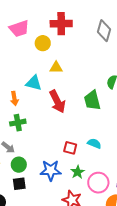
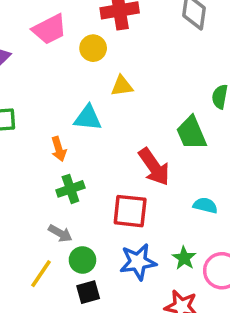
red arrow: (57, 102) -> (154, 167), moved
red square: (70, 148) -> (130, 211), moved, size x1.5

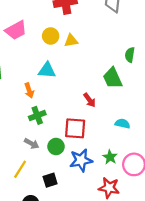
pink trapezoid: (49, 29) -> (16, 30), moved
yellow circle: (93, 48) -> (51, 36), moved
yellow triangle: (122, 86) -> (71, 41), moved
red arrow: (154, 167) -> (90, 100), size x0.6
green circle: (82, 260) -> (56, 146), moved

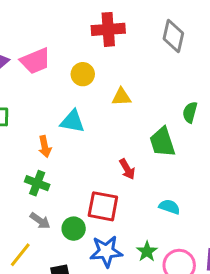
yellow triangle: (71, 41) -> (121, 97), moved
green cross: (37, 115) -> (37, 183), moved, turned 35

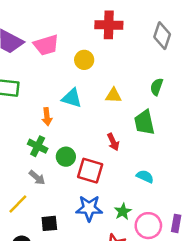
yellow triangle: (121, 97) -> (113, 95), moved
green semicircle: (190, 112) -> (157, 87), moved
green circle: (74, 229) -> (66, 157), moved

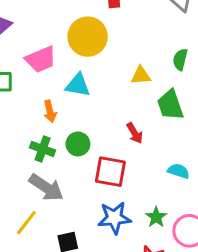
pink trapezoid: (46, 45) -> (41, 59), moved
yellow circle: (84, 60) -> (88, 37), size x1.6
yellow triangle: (113, 95) -> (141, 76), moved
green circle: (66, 157) -> (78, 144), moved
gray arrow: (37, 178) -> (46, 187), size x1.6

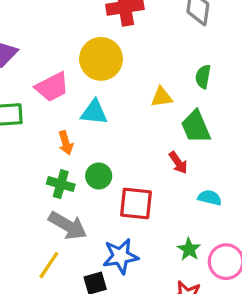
red arrow: (135, 133) -> (178, 163), moved
blue star: (114, 218) -> (121, 256), moved

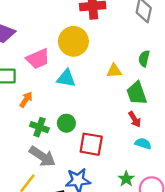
orange arrow: (66, 143) -> (26, 100), moved, turned -133
red arrow: (178, 163) -> (135, 119), moved

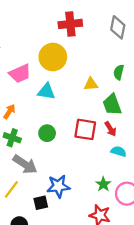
green cross: (39, 127) -> (12, 138), moved
red square: (91, 144) -> (85, 129), moved

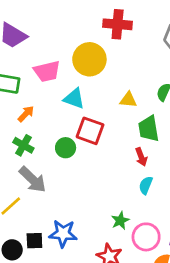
red square: (85, 129) -> (90, 131), moved
cyan semicircle: (119, 151) -> (146, 185), turned -96
blue star: (58, 186) -> (63, 234), moved
black square: (41, 203) -> (34, 241), moved

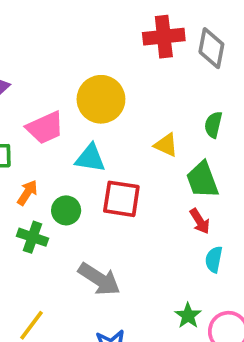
red cross: (118, 24) -> (164, 37), moved
yellow triangle: (128, 100) -> (166, 145), turned 30
green circle: (66, 148) -> (66, 210), moved
gray arrow: (33, 179) -> (99, 279), moved

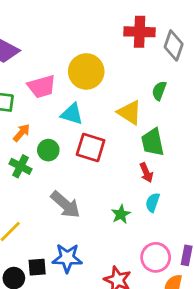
green semicircle: (213, 125) -> (159, 91), moved
yellow triangle: (166, 145) -> (130, 112), size x1.4
green star: (188, 316) -> (121, 214), moved

